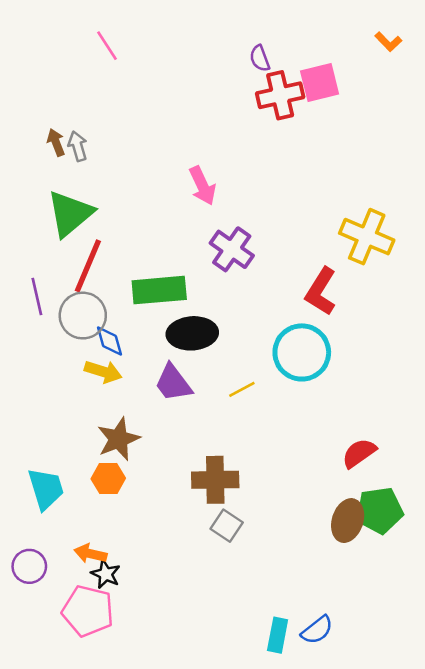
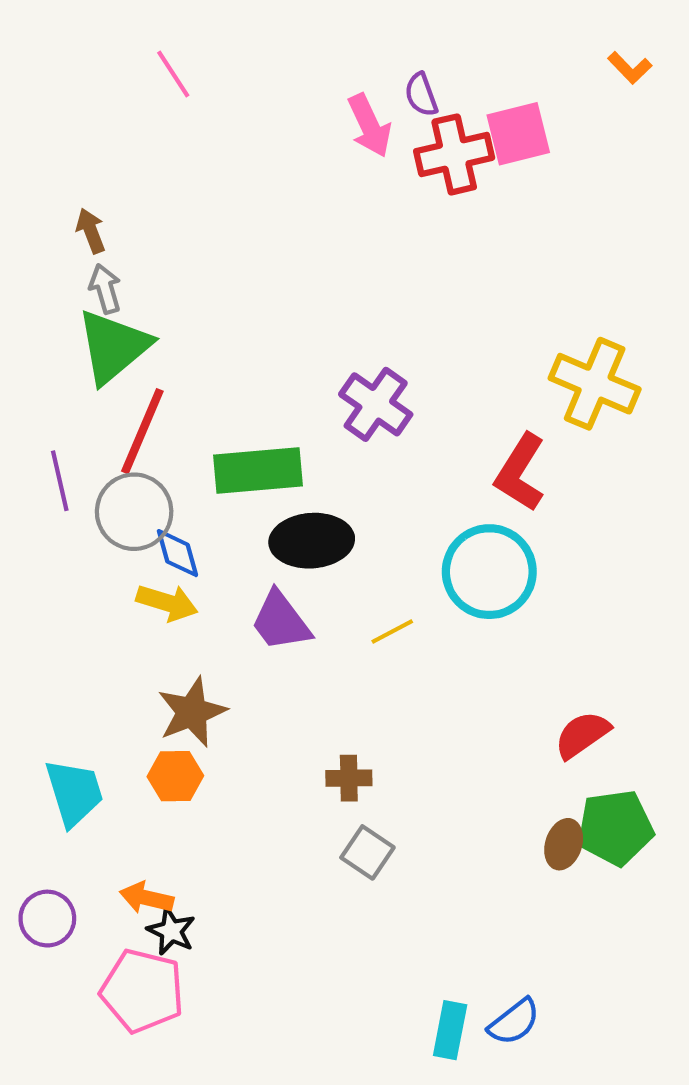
gray arrow: (78, 146) -> (105, 289), moved
pink arrow: (202, 186) -> (370, 126), moved
brown cross: (215, 480) -> (349, 778), size x0.6
brown ellipse: (348, 521) -> (564, 844), size x0.7

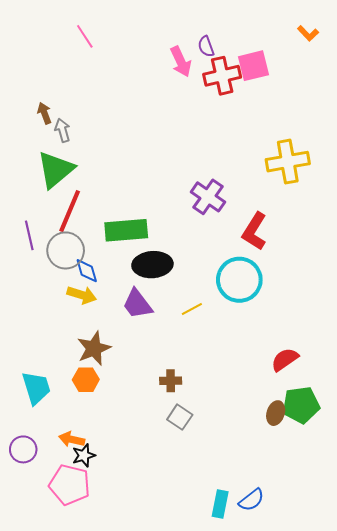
gray arrow: (105, 289) -> (63, 130), moved
yellow cross: (595, 384) -> (288, 162), moved, turned -33
purple cross: (376, 404) -> (208, 197), moved
black star: (171, 931) -> (84, 455), turned 30

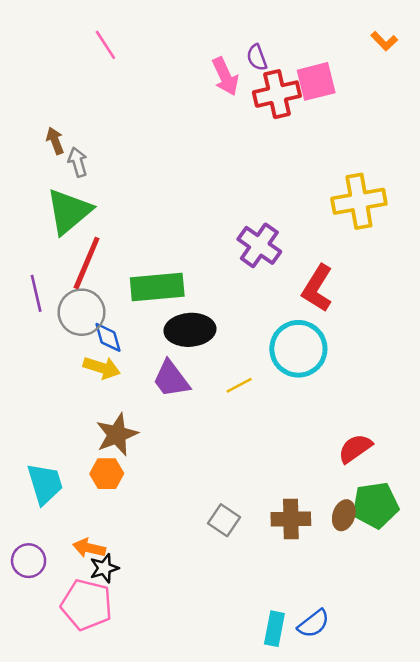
brown cross: (171, 381) -> (291, 519), moved, size x1.4

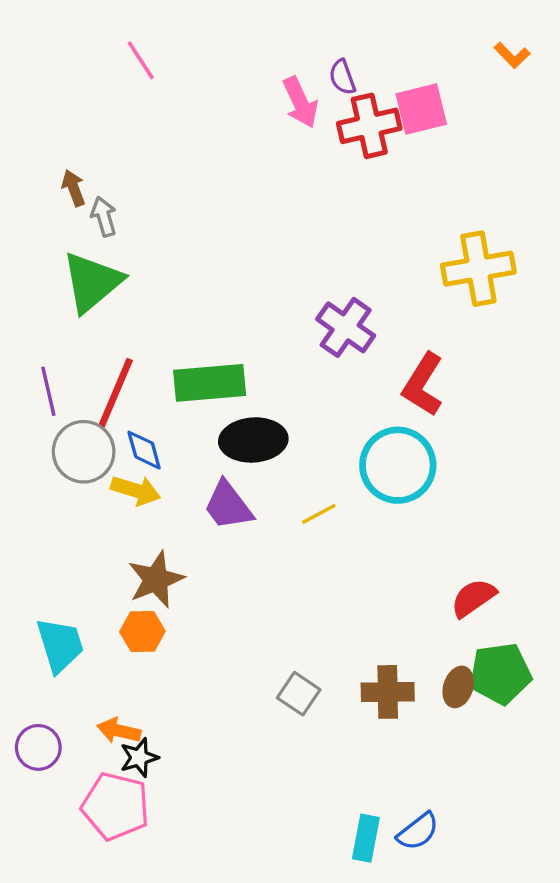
red line: (87, 263) -> (116, 393), moved
gray circle: (82, 312) -> (84, 452), moved

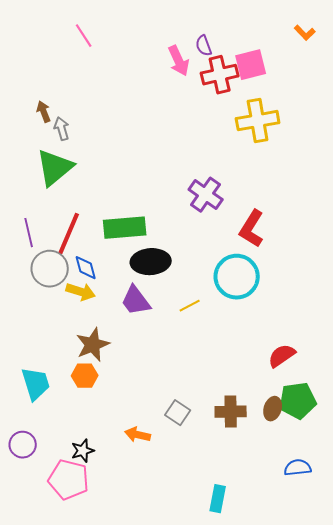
yellow cross: (478, 269) -> (258, 121), moved
orange arrow: (119, 731) -> (138, 435), moved
blue semicircle: (418, 831) -> (298, 468), moved, turned -148

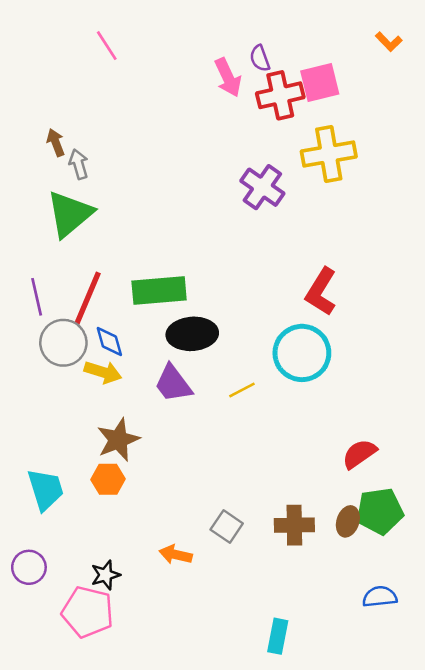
purple cross: (206, 195) -> (262, 187), moved

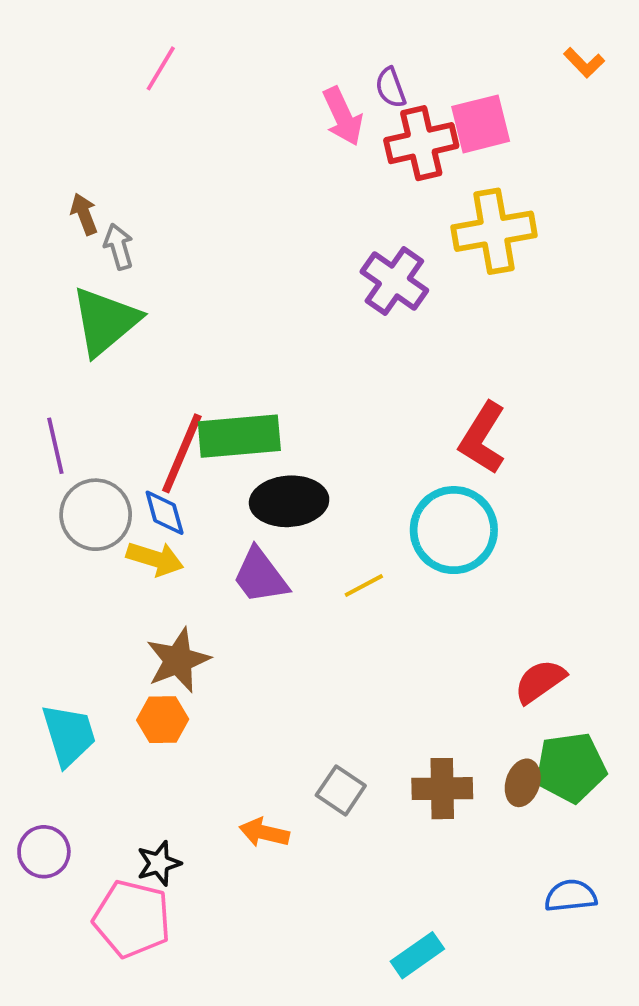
pink line: (107, 46) -> (161, 68), turned 64
red line: (88, 298) -> (182, 453), moved
cyan rectangle: (278, 636) -> (417, 955), turned 44

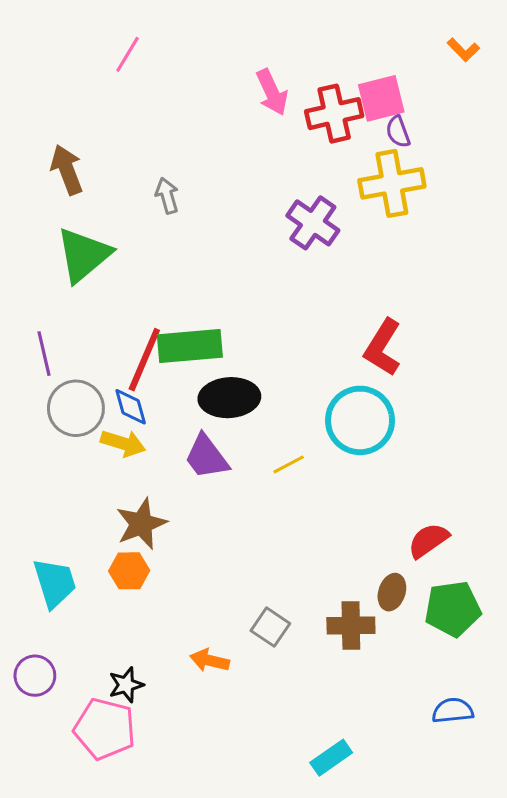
purple semicircle: (391, 88) -> (398, 132), moved
brown arrow: (84, 214) -> (67, 170), size x1.5
gray arrow: (119, 247) -> (167, 196), moved
brown ellipse: (523, 783) -> (392, 592), moved

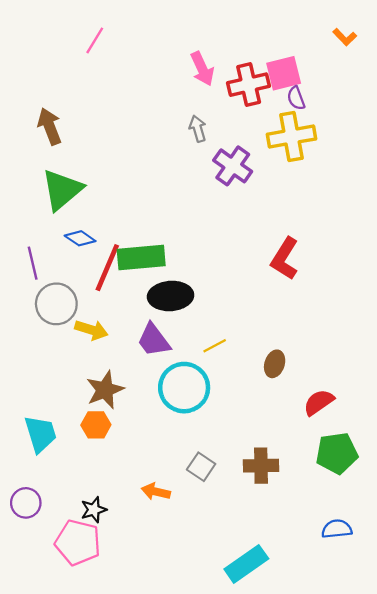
gray arrow: (167, 196) -> (198, 129), moved
blue diamond: (131, 407) -> (80, 238), moved, turned -40
cyan circle: (360, 420) -> (184, 388), moved
brown ellipse: (392, 592) -> (275, 364), moved
cyan rectangle: (331, 758) -> (246, 564), size x1.4

